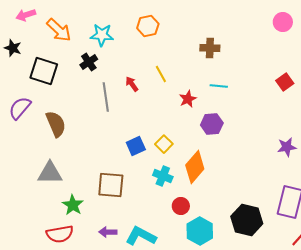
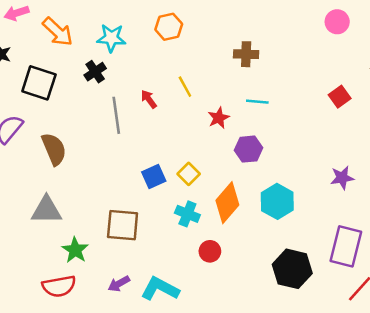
cyan hexagon: (200, 231) -> (277, 201), moved
purple arrow: (108, 232) -> (119, 284), turned -30

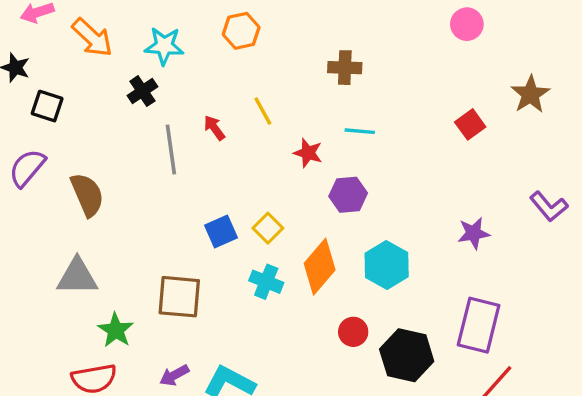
black square: (39, 83) -> (47, 106), moved, size x0.7
red star: (219, 118) -> (308, 153), turned -30
red circle: (210, 251) -> (353, 332), moved

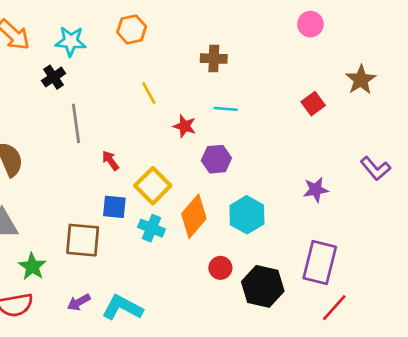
red arrow: (214, 128) -> (110, 161), moved
yellow square: (268, 228) -> (153, 186), size x1.5
blue square: (221, 231) -> (114, 207), moved, turned 30

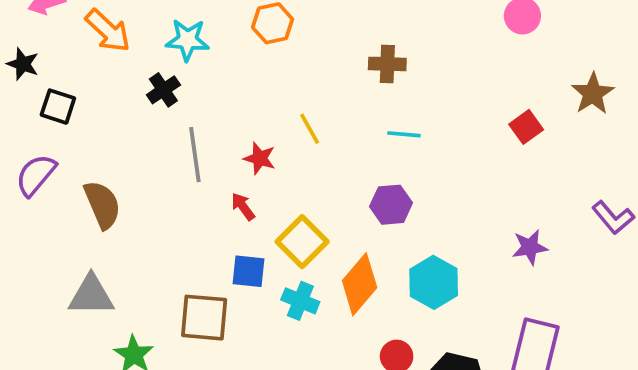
yellow line: (149, 93) -> (310, 129), moved
red star: (185, 126) -> (260, 158), moved

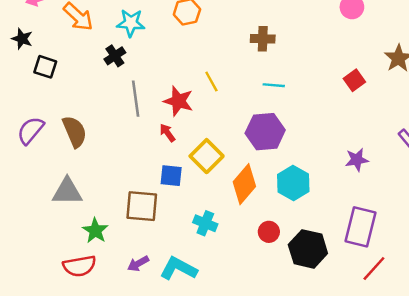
red star: (260, 158) -> (178, 101), size x1.4
purple semicircle: (36, 175) -> (31, 130), moved
purple hexagon: (391, 205) -> (265, 132), size x1.4
cyan cross: (300, 301) -> (205, 223), moved

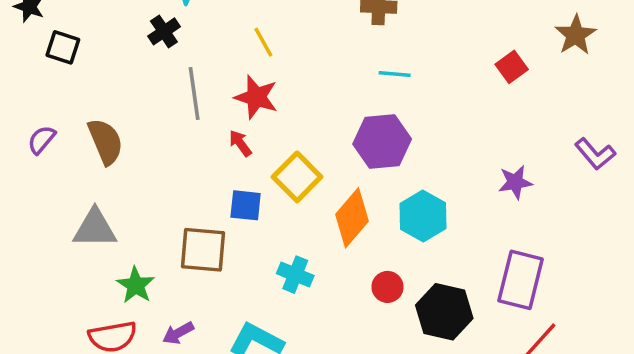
yellow line: (211, 82) -> (263, 42), moved
purple semicircle: (31, 130) -> (42, 140), size x0.7
purple arrow: (138, 264) -> (178, 333), moved

